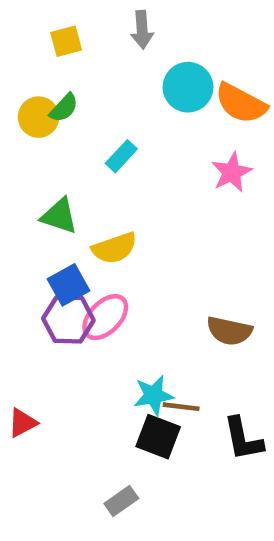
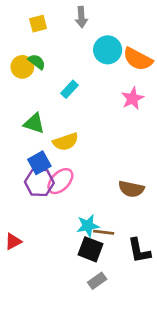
green semicircle: (64, 108) -> (37, 62), turned -96
gray rectangle: (121, 501) -> (97, 281), moved

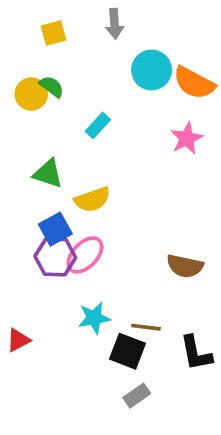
cyan star: (88, 226) -> (94, 318), moved

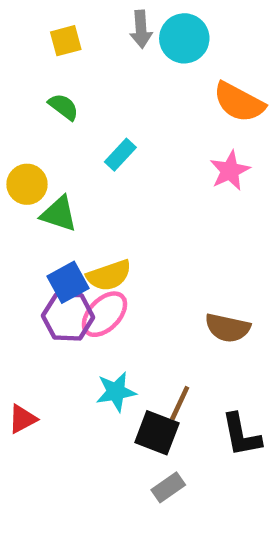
cyan circle: (152, 70) -> (184, 38), moved
yellow circle: (31, 94) -> (27, 184), moved
yellow semicircle: (92, 199) -> (109, 275), moved
brown line: (146, 327) -> (180, 403), turned -72

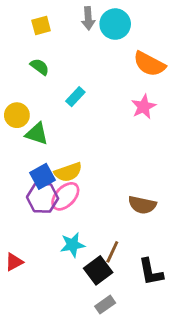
black square: (157, 433) -> (98, 270), turned 32

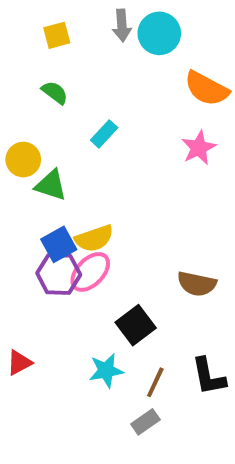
cyan star: (72, 245) -> (106, 371), moved
brown line: (112, 252) -> (155, 382), moved
black square: (98, 270) -> (136, 325), moved

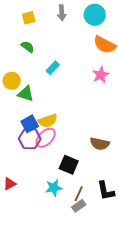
cyan circle: (159, 33) -> (95, 15), moved
black square: (136, 325) -> (69, 165), turned -30
gray rectangle: (145, 422) -> (79, 206), moved

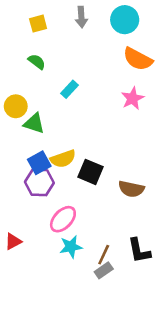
pink ellipse: (46, 138) -> (63, 219), moved
black square: (69, 165) -> (91, 172), moved

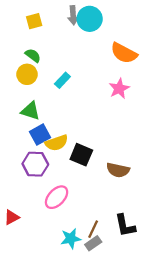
cyan circle: (125, 20) -> (90, 19), moved
yellow circle: (16, 106) -> (27, 74), moved
blue square: (39, 163) -> (40, 135), moved
cyan star: (71, 247) -> (71, 239), moved

